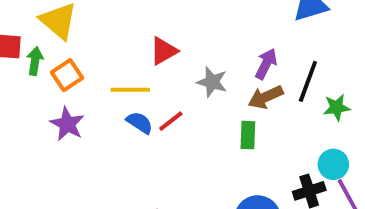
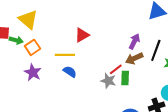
green arrow: (35, 61) -> (16, 40), turned 96
gray star: (212, 82) -> (108, 81), moved
red line: (171, 121) -> (116, 69), moved

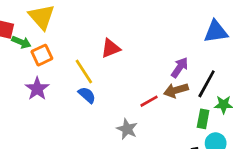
yellow line: (65, 55) -> (84, 72), turned 48
green rectangle: (125, 78) -> (203, 119), moved
gray star: (108, 81) -> (127, 129), moved

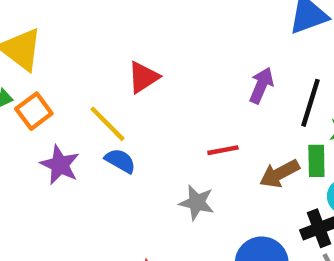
purple star: (37, 89) -> (60, 165), moved
brown arrow: (176, 90) -> (279, 174), moved
red line: (149, 101) -> (223, 150), turned 30

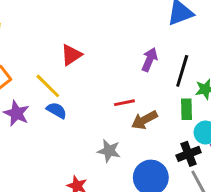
brown arrow: (279, 174) -> (144, 120), moved
gray star: (197, 203) -> (109, 151), moved

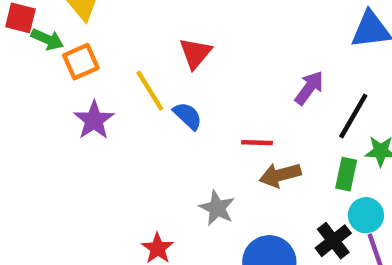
red triangle: (71, 55) -> (195, 53), turned -30
blue semicircle: (57, 110) -> (188, 116), moved
black cross: (189, 154) -> (333, 241), turned -30

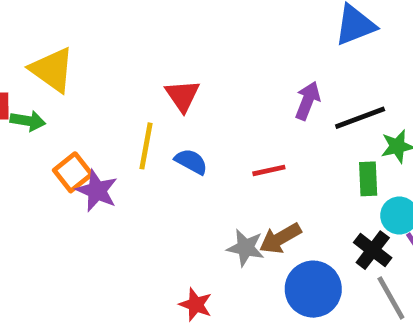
orange square: (81, 62) -> (73, 172), moved
yellow line: (150, 91) -> (146, 146), turned 57
black line: (353, 116) -> (360, 118), turned 54
brown arrow: (280, 175) -> (280, 238), moved

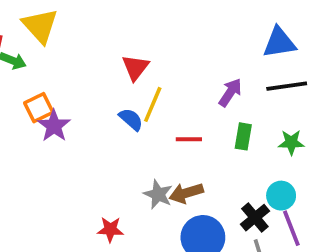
black line: (360, 118) -> (287, 86), moved
yellow line: (146, 146) -> (153, 104), moved
green rectangle: (368, 179) -> (243, 136), moved
red star: (196, 305) -> (110, 229), turned -30

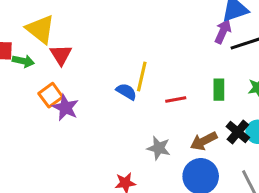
red triangle: (135, 67) -> (61, 55), moved
purple arrow: (230, 92) -> (223, 31), moved
brown arrow: (186, 193) -> (204, 141), moved
black cross: (255, 218) -> (238, 132), moved

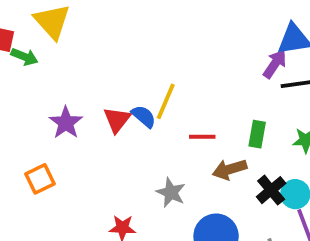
red triangle: (61, 55) -> (117, 120), moved
orange square: (51, 95) -> (40, 179), moved
brown arrow: (204, 141) -> (230, 169), moved

